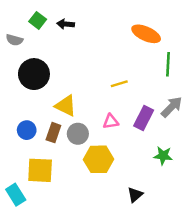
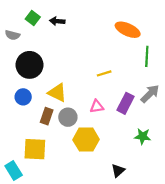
blue circle: (27, 130) -> (23, 97), moved

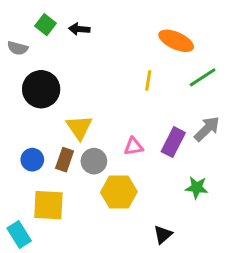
green line: (147, 56) -> (203, 77), turned 54
yellow line: (104, 73) -> (148, 80), moved, turned -64
yellow triangle: (57, 93) -> (79, 127), turned 30
blue circle: (23, 97) -> (32, 160), moved

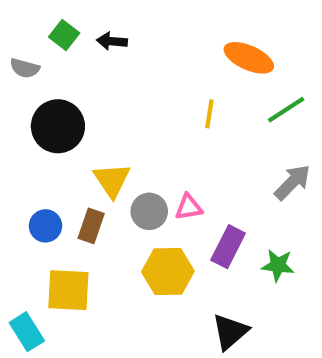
purple rectangle: (173, 142) -> (228, 247), moved
gray circle: (94, 161) -> (149, 211), moved
black triangle: (163, 234) -> (230, 332), size x1.4

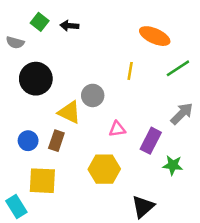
yellow triangle: (112, 180) -> (69, 112), turned -30
gray circle: (149, 211) -> (93, 95), moved
purple rectangle: (228, 247) -> (151, 141), moved

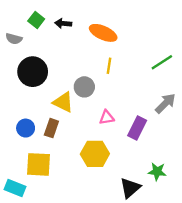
orange ellipse: (155, 36) -> (103, 33), moved
yellow line: (130, 71) -> (109, 66), moved
green star: (173, 165) -> (157, 171), moved
cyan rectangle: (16, 207) -> (15, 188), turned -36

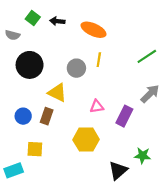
gray circle: (84, 87) -> (76, 68), moved
yellow square: (39, 164) -> (35, 149), size x0.7
cyan rectangle: (15, 188) -> (14, 170), turned -42

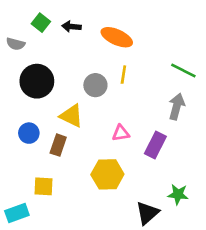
green line: (147, 56) -> (183, 71), turned 60
gray arrow: (150, 94) -> (177, 106), moved, turned -30
blue circle: (23, 116) -> (29, 133), moved

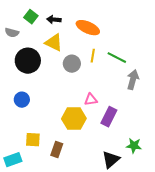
green line: (183, 71) -> (117, 58), moved
yellow triangle: (71, 116) -> (54, 43), moved
brown rectangle: (58, 145) -> (57, 150), moved
purple rectangle: (155, 145) -> (109, 117), moved
yellow hexagon: (107, 174) -> (74, 119), moved

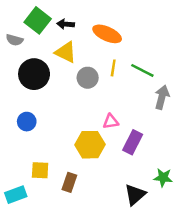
green square: (31, 17) -> (38, 20), size x1.5

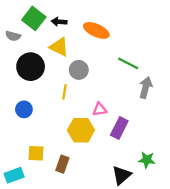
yellow line: (113, 68) -> (65, 92), moved

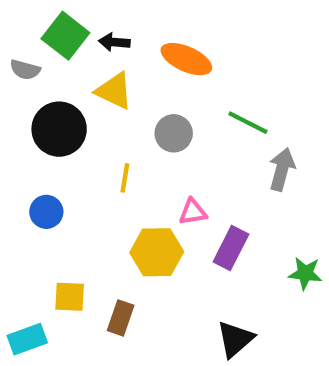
gray circle: (79, 70) -> (174, 133), moved
green star: (147, 160) -> (305, 273), moved

